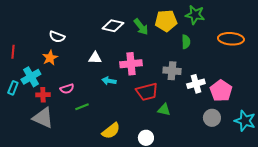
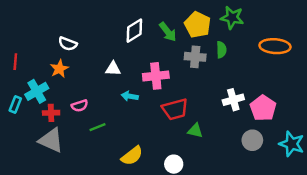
yellow pentagon: (166, 21) -> (198, 25), turned 30
white diamond: (113, 26) -> (134, 31), turned -45
gray cross: (172, 71) -> (195, 57), moved

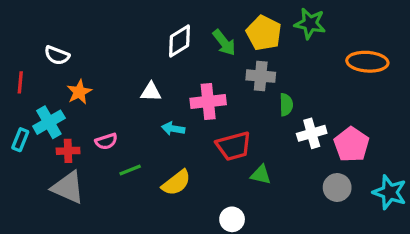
white semicircle: (68, 44) -> (57, 55), moved
green semicircle: (221, 50) -> (286, 105), moved
yellow semicircle: (132, 156) -> (176, 183), moved

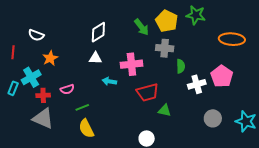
white diamond: (179, 41) -> (98, 32), moved
pink pentagon: (351, 144) -> (222, 76), moved
yellow semicircle: (176, 183) -> (86, 128), moved, turned 102

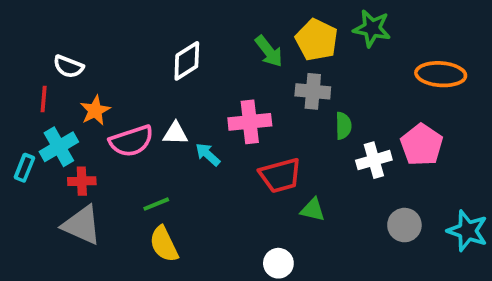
red line: (13, 52) -> (44, 99), moved
white triangle: (95, 58) -> (175, 133), moved
cyan arrow: (109, 81) -> (208, 154), turned 32
pink semicircle: (67, 89) -> (131, 141), moved, size x1.6

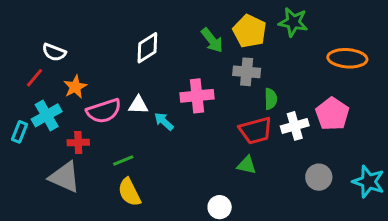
red line: (44, 99) -> (35, 78), turned 35
red trapezoid: (280, 175) -> (256, 130), moved
red cross: (82, 181) -> (78, 142), moved

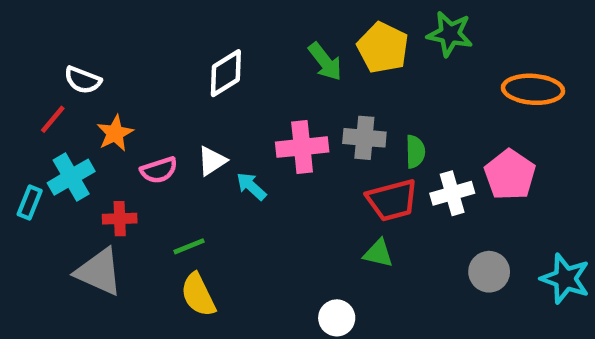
gray cross: (247, 72) -> (364, 138), moved
white triangle: (138, 105) -> (212, 161), turned -35
pink semicircle: (104, 111) -> (159, 170), size x0.7

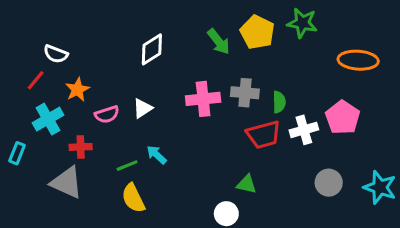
cyan arrow: (251, 186) -> (157, 155), moved
cyan rectangle: (30, 202) -> (17, 153), moved
green triangle: (378, 253) -> (246, 184), moved

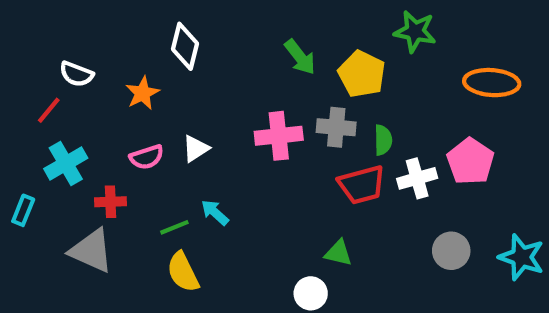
yellow pentagon: (257, 32) -> (362, 74), moved
white diamond: (152, 49) -> (185, 46), moved, turned -44
orange star: (77, 90) -> (142, 93), moved

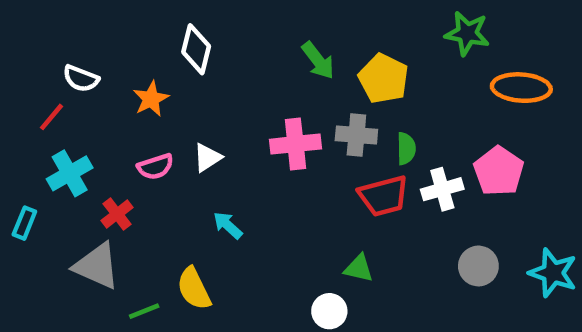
green star: (415, 31) -> (467, 33), moved
red cross: (110, 202) -> (117, 214), turned -36
green line: (174, 227) -> (144, 311), moved

